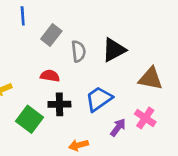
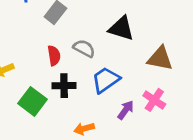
black triangle: (114, 50) -> (121, 28), turned 45
gray semicircle: (78, 51) -> (84, 48), moved, turned -55
red semicircle: (50, 76) -> (54, 56), turned 72

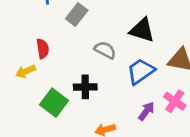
red semicircle: (54, 56) -> (43, 49), moved
blue trapezoid: (106, 80) -> (141, 71), moved

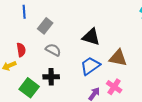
gray semicircle: (105, 50) -> (53, 50), moved

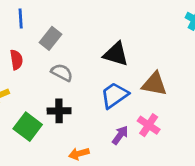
red semicircle: (21, 50) -> (16, 60), moved

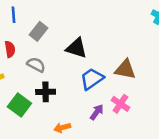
black triangle: (116, 54) -> (76, 48), moved
gray semicircle: (62, 73) -> (36, 65), moved

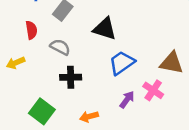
brown triangle: (125, 69) -> (172, 63), moved
green square: (19, 105) -> (42, 111), moved

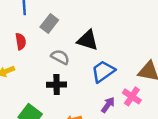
gray semicircle: (60, 47) -> (60, 57), moved

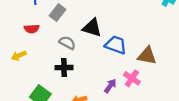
red semicircle: (21, 41) -> (32, 29), turned 96
blue trapezoid: (103, 71) -> (116, 45), moved, turned 55

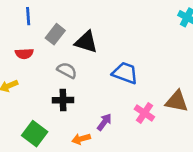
black triangle: (92, 28) -> (86, 42), moved
brown triangle: (147, 56) -> (177, 101), moved
purple arrow: (110, 86) -> (104, 122), moved

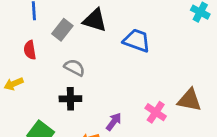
black triangle: (86, 42) -> (95, 20), moved
red semicircle: (24, 54) -> (30, 50), turned 84
blue trapezoid: (125, 73) -> (137, 41), moved

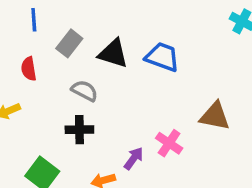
black triangle: (95, 20) -> (113, 54), moved
brown triangle: (189, 100) -> (215, 116), moved
pink cross: (156, 112) -> (169, 143), moved

